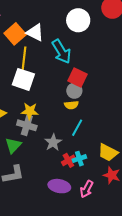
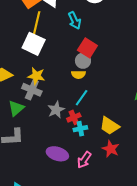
cyan arrow: (61, 52) -> (75, 20), size x0.7
red cross: (68, 160) -> (74, 117), moved

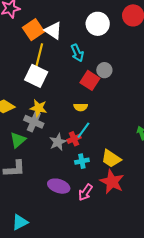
gray circle: (83, 61) -> (104, 70), moved
red cross: (74, 117) -> (74, 139), moved
red star: (111, 149) -> (112, 182), size x1.4

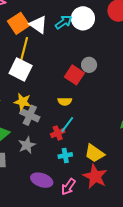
cyan arrow: (77, 53) -> (64, 22), moved, turned -102
gray cross: (34, 122) -> (30, 115), moved
gray star: (58, 142) -> (27, 145), moved

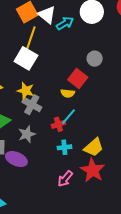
cyan arrow: (64, 22) -> (65, 23), moved
red square: (74, 75) -> (78, 79), moved
yellow trapezoid: (94, 153) -> (94, 147), turned -80
purple ellipse: (42, 180) -> (16, 159), moved

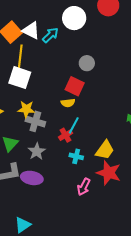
cyan cross: (64, 147) -> (76, 156), turned 32

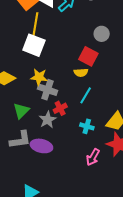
red cross: (66, 135) -> (60, 108), moved

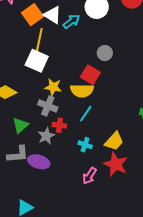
yellow semicircle: (81, 73) -> (82, 91), size x1.6
yellow star: (39, 77) -> (53, 87), moved
red cross: (60, 108) -> (59, 125), turned 32

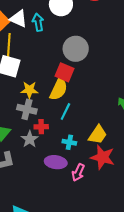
cyan arrow: (71, 21) -> (38, 22), turned -54
gray circle: (105, 53) -> (76, 49), size x1.6
yellow semicircle: (82, 91) -> (59, 89), turned -55
purple ellipse: (39, 162) -> (56, 162), moved

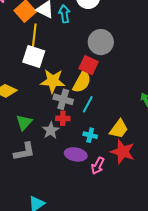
yellow star: (29, 90) -> (53, 81), size x1.4
gray cross: (27, 109) -> (63, 99), moved

